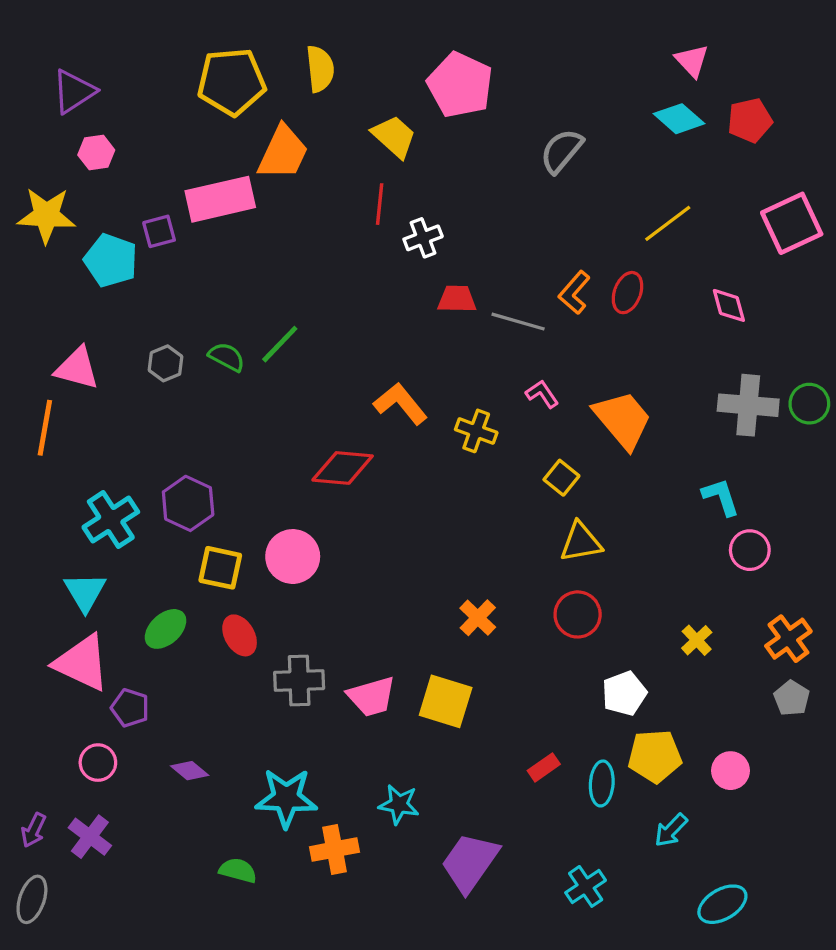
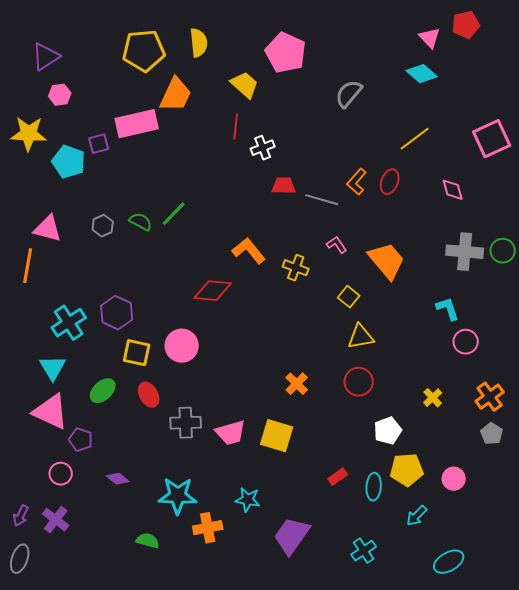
red pentagon: (750, 120) -> (466, 25), moved

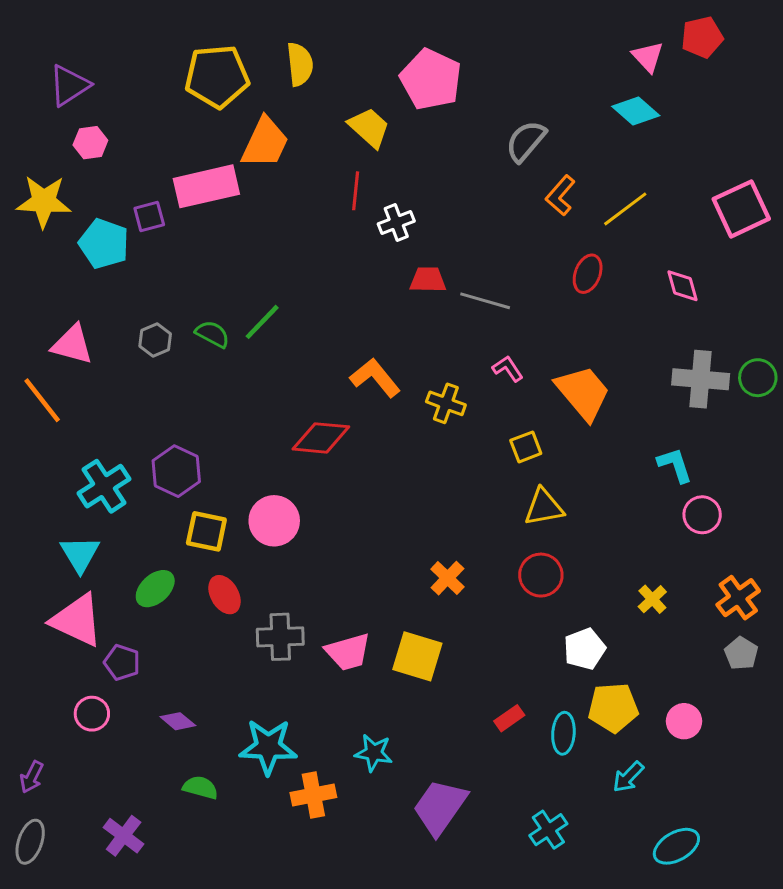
orange L-shape: (357, 182) -> (560, 195), moved
orange line: (28, 266) -> (42, 400), turned -48
yellow square: (349, 297) -> (526, 447), turned 30
purple cross: (56, 520) -> (124, 836), moved
green semicircle: (148, 541) -> (200, 787), moved

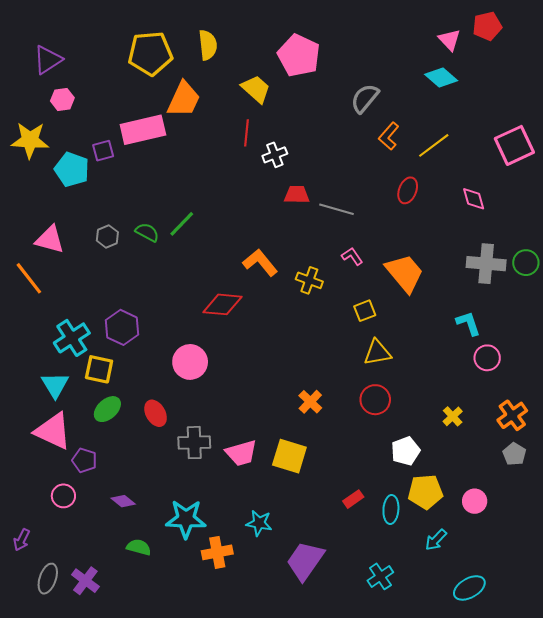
yellow square: (206, 531) -> (99, 369), moved
gray ellipse: (30, 842) -> (48, 579), moved

